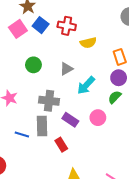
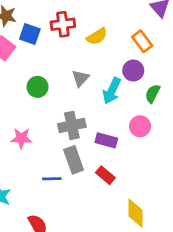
purple circle: (119, 78) -> (133, 71), moved

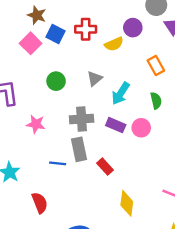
orange rectangle: (142, 41) -> (156, 66), moved
purple circle: (133, 71) -> (133, 28), moved
green semicircle: (152, 94) -> (156, 101), turned 133
purple rectangle: (106, 140) -> (116, 125), moved

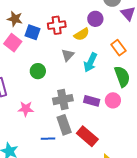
gray triangle: (95, 79) -> (68, 55), moved
cyan arrow: (121, 93) -> (90, 62), moved
green semicircle: (156, 101) -> (122, 76), size x1.5
red rectangle: (105, 167) -> (87, 136), size x1.5

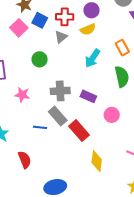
purple circle: (95, 19) -> (91, 10), moved
gray triangle: (68, 55) -> (61, 37), moved
pink circle: (113, 100) -> (112, 115), moved
gray rectangle: (64, 125) -> (58, 116), turned -30

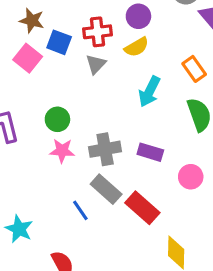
green circle: (40, 59) -> (57, 119), moved
pink star: (22, 95) -> (62, 151), moved
blue line: (40, 127) -> (80, 210), turned 56

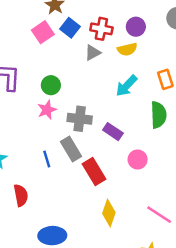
pink star: (62, 151) -> (47, 110), turned 30

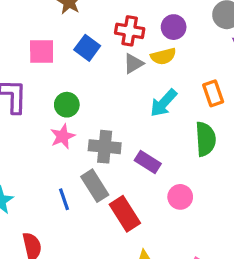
blue square: (70, 28) -> (87, 48), moved
pink square: (43, 32) -> (42, 52), moved, turned 35
gray triangle: (93, 53) -> (133, 64), moved

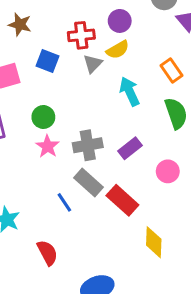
cyan arrow: (164, 103) -> (130, 91), turned 128
purple rectangle: (148, 162) -> (130, 148), turned -55

